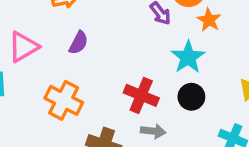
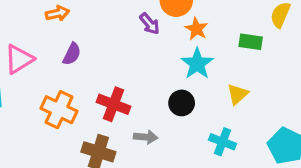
cyan star: (188, 57) -> (197, 64), moved
red cross: (141, 95) -> (114, 104), moved

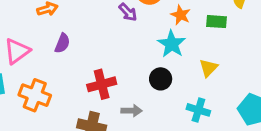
orange star: (196, 29) -> (181, 15), moved
red cross: (114, 104) -> (102, 84), turned -32
orange cross: (59, 110) -> (35, 95), moved

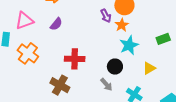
orange star: (181, 15) -> (122, 25), moved
green rectangle: (217, 22) -> (163, 39), turned -40
gray arrow: (132, 111) -> (106, 84), moved, turned 32

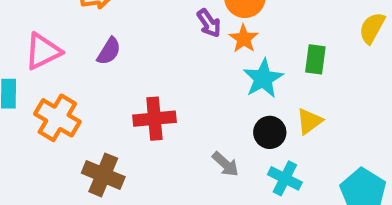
green rectangle: (163, 39) -> (315, 59), moved, turned -56
black circle: (115, 67) -> (270, 132), moved
brown cross: (60, 85) -> (103, 175), moved

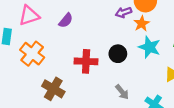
purple arrow: (209, 23) -> (124, 12), turned 98
cyan star: (263, 78) -> (149, 47), turned -30
black circle: (270, 132) -> (118, 54), moved

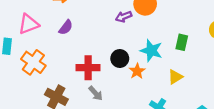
orange star: (142, 24) -> (137, 71), moved
gray arrow: (122, 92) -> (96, 93), moved

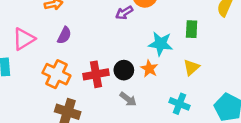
black circle: (120, 59) -> (124, 70), moved
orange cross: (33, 62) -> (56, 74), moved
gray arrow: (96, 93) -> (128, 99), moved

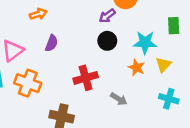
yellow triangle: (191, 67) -> (163, 65), moved
black circle: (124, 70) -> (107, 41), moved
orange cross: (56, 74) -> (28, 83), moved

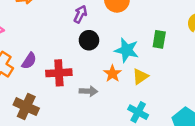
purple arrow: (107, 16) -> (80, 14), moved, turned 140
purple semicircle: (51, 43) -> (29, 61), moved
gray arrow: (119, 99) -> (88, 91), moved, turned -42

